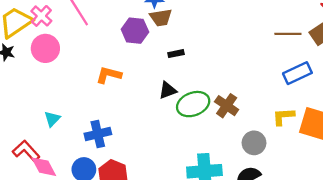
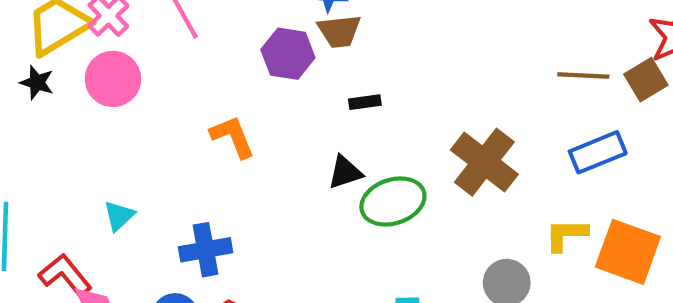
orange L-shape: (109, 75) -> (233, 137), turned 50
brown cross: (227, 106) -> (484, 162), moved, size x1.4

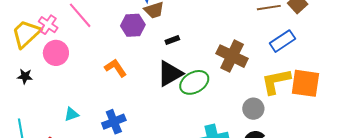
black star: (37, 83) -> (25, 76), moved
black triangle: (345, 172) -> (170, 74), size x1.6
cyan triangle: (119, 216) -> (71, 114), turned 35
yellow L-shape: (566, 235) -> (276, 81), size x1.5

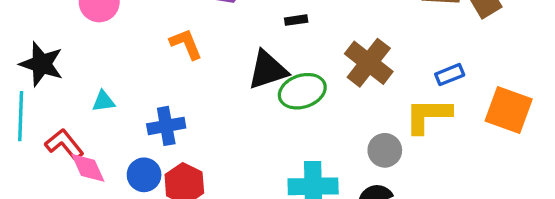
black rectangle: (172, 40) -> (296, 20), moved
blue rectangle: (282, 41) -> (450, 75), moved, size x0.7
black star: (25, 76) -> (41, 64), moved, size x1.8
orange square: (305, 83) -> (509, 110), moved

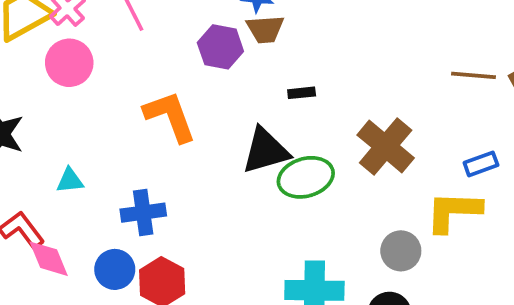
orange L-shape: (186, 44) -> (170, 116), size x1.4

